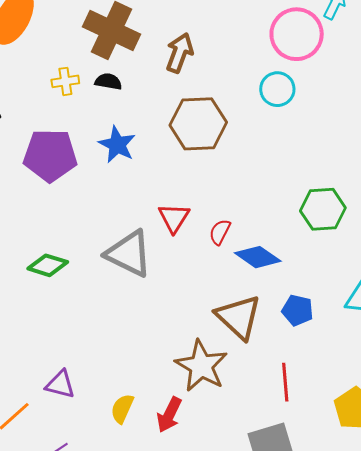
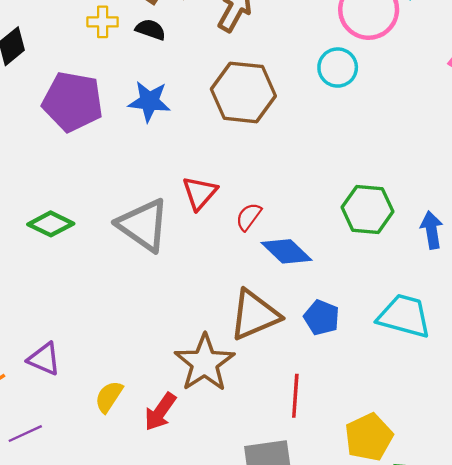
blue star: (117, 145) -> (149, 101), turned -30
brown triangle: (239, 317) -> (255, 315), turned 45

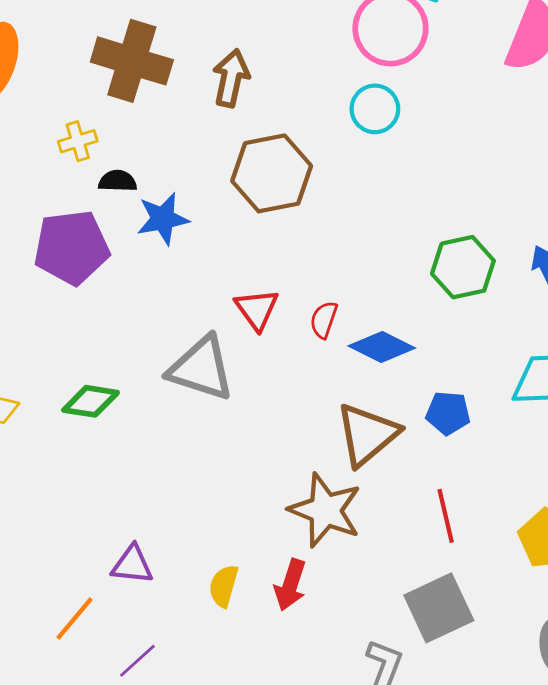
black semicircle: (151, 30) -> (118, 181), moved

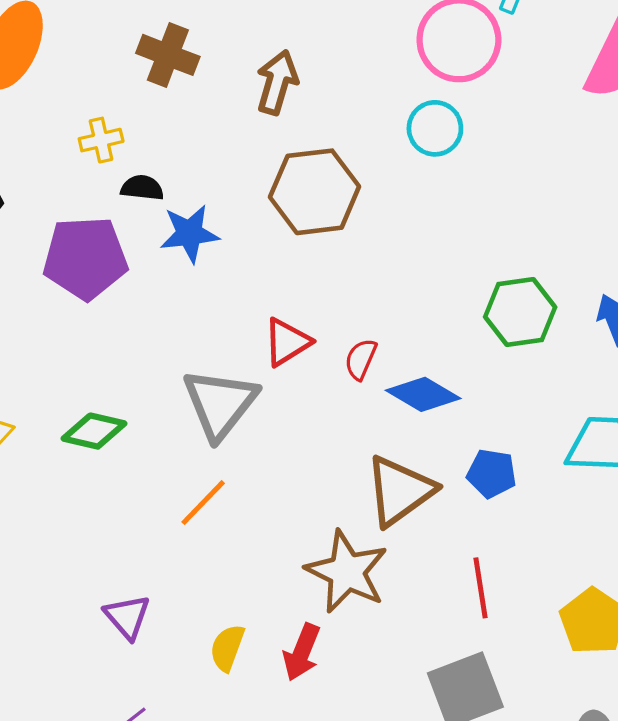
brown cross: (132, 61) -> (168, 55), size x0.7
red triangle: (257, 309) -> (287, 342), turned 30
gray triangle: (201, 368) -> (220, 404), turned 46
purple triangle: (132, 565) -> (127, 617), turned 39
orange line: (75, 618) -> (203, 503), moved

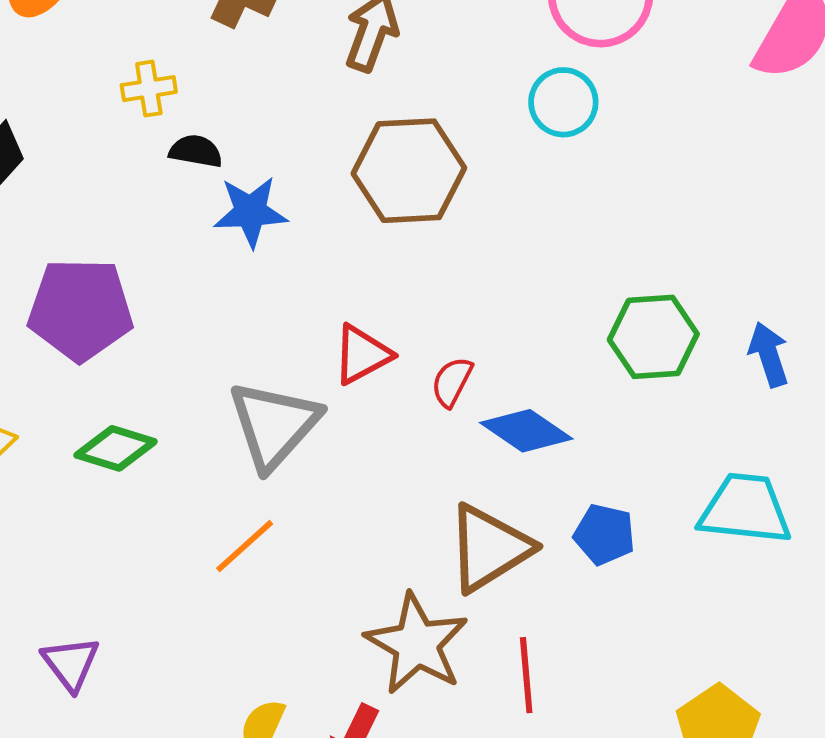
purple pentagon: (85, 258) -> (80, 310), moved
red line: (481, 588) -> (526, 675), moved
purple triangle: (127, 617) -> (71, 663), moved

